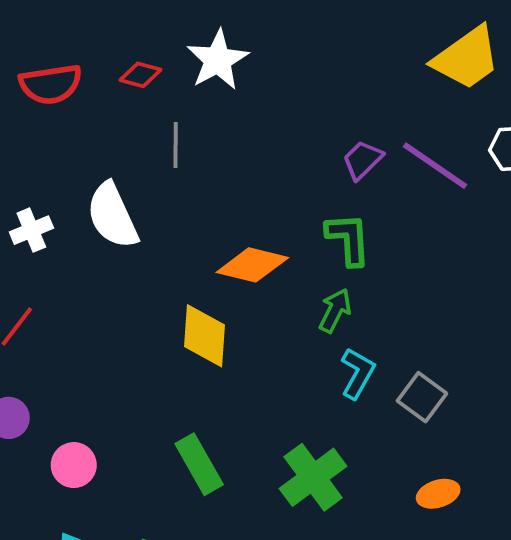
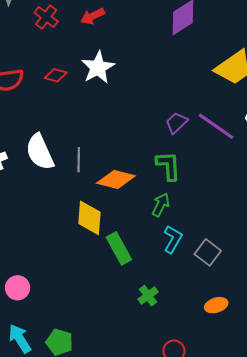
gray line: (176, 145) -> (79, 160), moved
green rectangle: (199, 464) -> (119, 248), moved
green cross: (313, 477) -> (148, 296), size x0.6

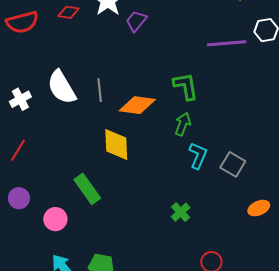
purple trapezoid: (177, 123) -> (136, 21), moved
purple line: (216, 126) -> (227, 43), turned -33
green rectangle: (119, 248) -> (87, 189), moved
orange ellipse: (216, 305) -> (259, 208), moved

